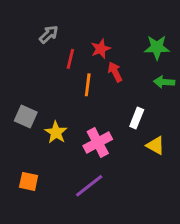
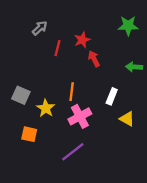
green star: (157, 47) -> (128, 26), moved
orange line: (88, 85) -> (72, 92), moved
orange square: (29, 181) -> (29, 134), moved

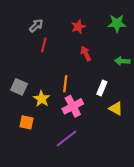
red star: (82, 40) -> (78, 27), moved
red line: (57, 48) -> (44, 45), moved

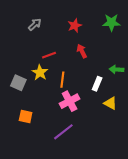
red line: (44, 45) -> (49, 55), moved, turned 56
green arrow: (122, 61) -> (117, 69), moved
yellow star: (42, 99) -> (40, 73), moved

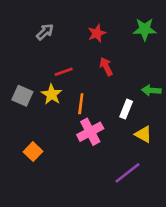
gray square: (18, 83) -> (22, 96), moved
orange square: (26, 116) -> (33, 152), turned 32
purple line: (63, 132) -> (127, 173), moved

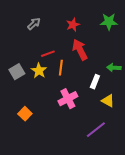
red arrow: (106, 66) -> (80, 50), size x1.5
gray square: (22, 96) -> (17, 72), turned 35
orange line: (81, 104) -> (61, 68), moved

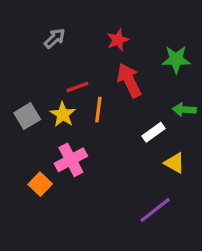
green star: (109, 22) -> (176, 59), moved
white rectangle: (95, 82) -> (153, 132), turned 32
pink cross: (68, 99) -> (71, 160), moved

